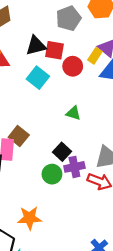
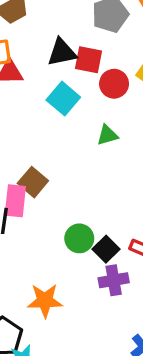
green triangle: (73, 113) -> (107, 135), moved, turned -35
black square: (62, 152) -> (106, 249), moved
purple cross: (74, 167) -> (114, 280), moved

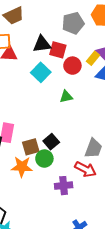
brown square: (33, 182) -> (31, 147), moved, turned 30
black square: (106, 249) -> (51, 142), moved
orange star: (45, 301) -> (22, 167), moved

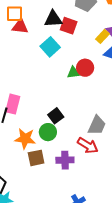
red circle: (72, 66) -> (85, 68), moved
brown square: (31, 147) -> (36, 158), moved

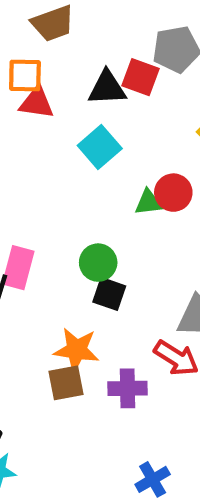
red square: (69, 26) -> (141, 77), moved
black square: (56, 116) -> (109, 294), turned -35
green circle: (48, 132) -> (98, 263), moved
orange star: (25, 139) -> (77, 350), moved

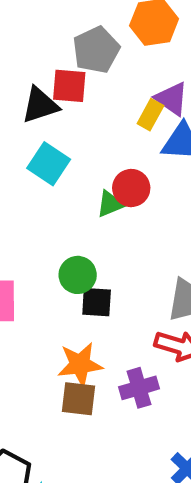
brown square: (66, 383) -> (79, 399), turned 33

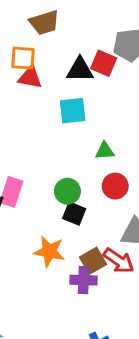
cyan square: (49, 164) -> (73, 111), turned 32
red circle: (131, 188) -> (115, 186), moved
brown square: (79, 399) -> (93, 261), moved, turned 35

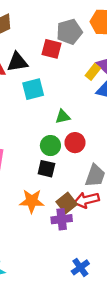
black triangle: (80, 70) -> (17, 62), moved
green circle: (67, 191) -> (50, 146), moved
red arrow: (119, 261) -> (87, 200), turned 140

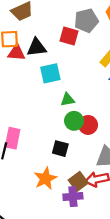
green triangle: (63, 117) -> (68, 100), moved
green circle: (50, 146) -> (74, 121), moved
orange star: (32, 201) -> (45, 178), turned -30

